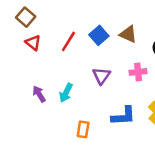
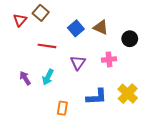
brown square: (26, 17) -> (41, 13), moved
red line: (68, 41) -> (47, 46), moved, turned 66
red triangle: (33, 43) -> (20, 20), moved, turned 32

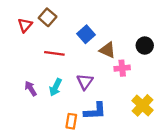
brown triangle: (101, 27) -> (107, 50), moved
purple triangle: (78, 63) -> (85, 82), moved
blue L-shape: (97, 97) -> (95, 111), moved

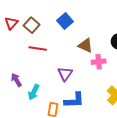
brown square: (48, 17) -> (32, 25), moved
blue square: (86, 34) -> (65, 21), moved
cyan arrow: (55, 87) -> (34, 92), moved

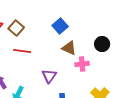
blue square: (65, 21) -> (60, 26), moved

